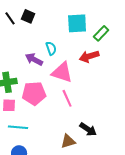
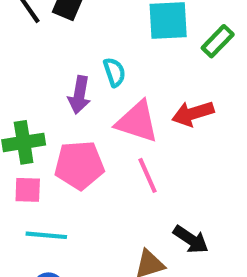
red arrow: (89, 56) -> (193, 113), moved
purple arrow: (34, 59) -> (79, 95), turned -108

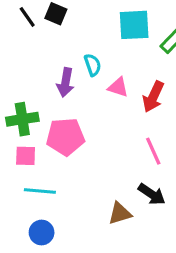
red arrow: (193, 113) -> (153, 97), turned -48
pink triangle: (137, 122) -> (118, 87), moved, size x0.6
pink line: (147, 175) -> (153, 151), moved

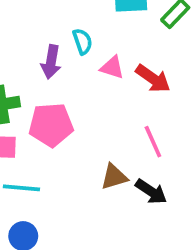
red arrow: (153, 97) -> (153, 79), turned -80
brown triangle: (120, 213) -> (114, 177), moved

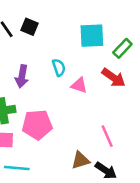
purple arrow: (51, 62) -> (22, 76), moved
red arrow: (153, 79) -> (114, 78), moved

